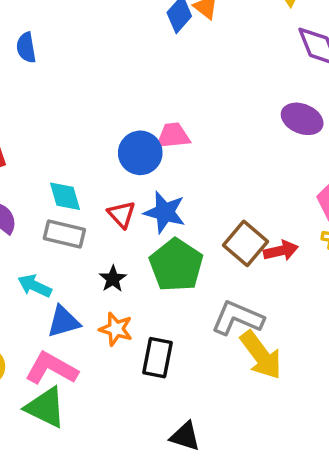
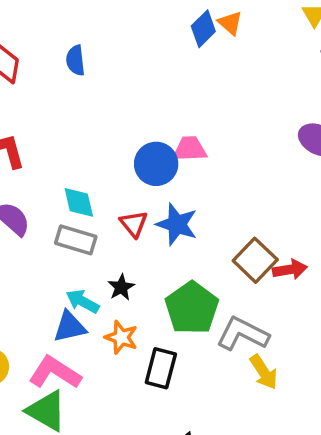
blue semicircle: (26, 48) -> (75, 60), moved
green pentagon: (176, 265) -> (192, 308), moved
cyan arrow: (35, 286) -> (83, 301), moved
yellow arrow: (261, 355) -> (264, 372), size x0.7

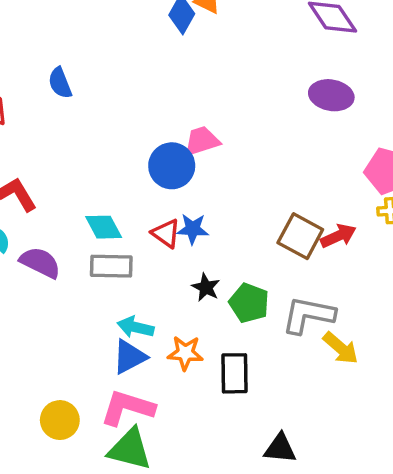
blue star: (177, 224) -> (193, 229), moved, size x0.7
black star: (121, 287) -> (206, 287), moved
green pentagon: (192, 308) -> (249, 303), size x0.7

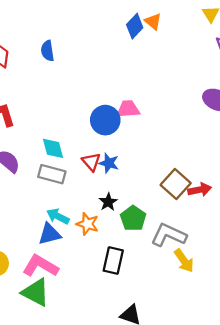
orange star: (185, 353) -> (88, 224), moved

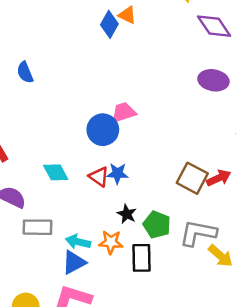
gray rectangle: (52, 174) -> (38, 227), moved
black rectangle: (113, 260) -> (141, 258), moved

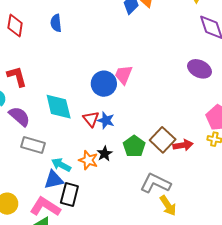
pink trapezoid: (124, 112) -> (124, 75), turned -65
cyan diamond: (56, 172) -> (59, 107), size x1.4
green pentagon: (157, 225) -> (134, 146), moved
orange star: (111, 242) -> (88, 160), moved
black rectangle: (141, 258) -> (69, 195), moved

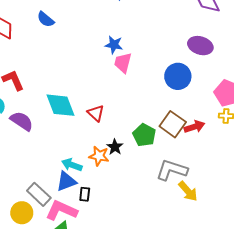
blue semicircle: (56, 23) -> (46, 19), turned -36
blue circle: (104, 84) -> (178, 76), moved
blue star: (106, 120) -> (114, 45), moved
gray rectangle: (33, 145) -> (39, 194), moved, turned 35
black rectangle: (69, 195) -> (85, 194), size x0.6

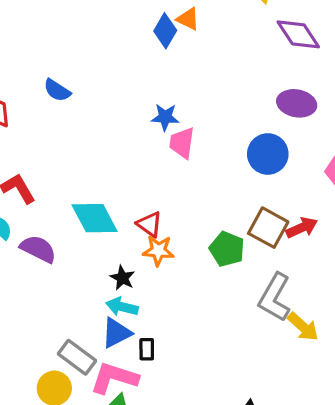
black star: (115, 147) -> (122, 278), moved
orange star: (99, 156) -> (158, 251), moved
gray L-shape: (172, 170) -> (275, 297), turned -72

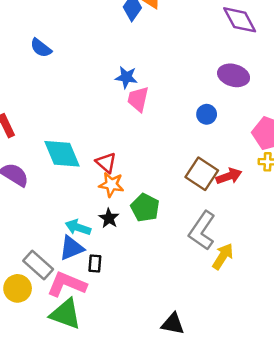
blue circle: (268, 154) -> (207, 114), size x0.6
green pentagon: (227, 249) -> (145, 208), moved
black star: (122, 278) -> (109, 218), moved
yellow arrow: (303, 327) -> (223, 256), turned -104

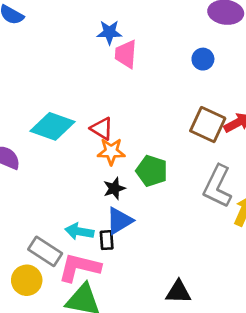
cyan diamond: (62, 154) -> (52, 126), turned -39
black star: (109, 218) -> (114, 188), turned 30
cyan arrow: (78, 227) -> (79, 231), moved
blue triangle: (72, 248) -> (119, 221), moved
black triangle: (173, 324) -> (178, 292), moved

